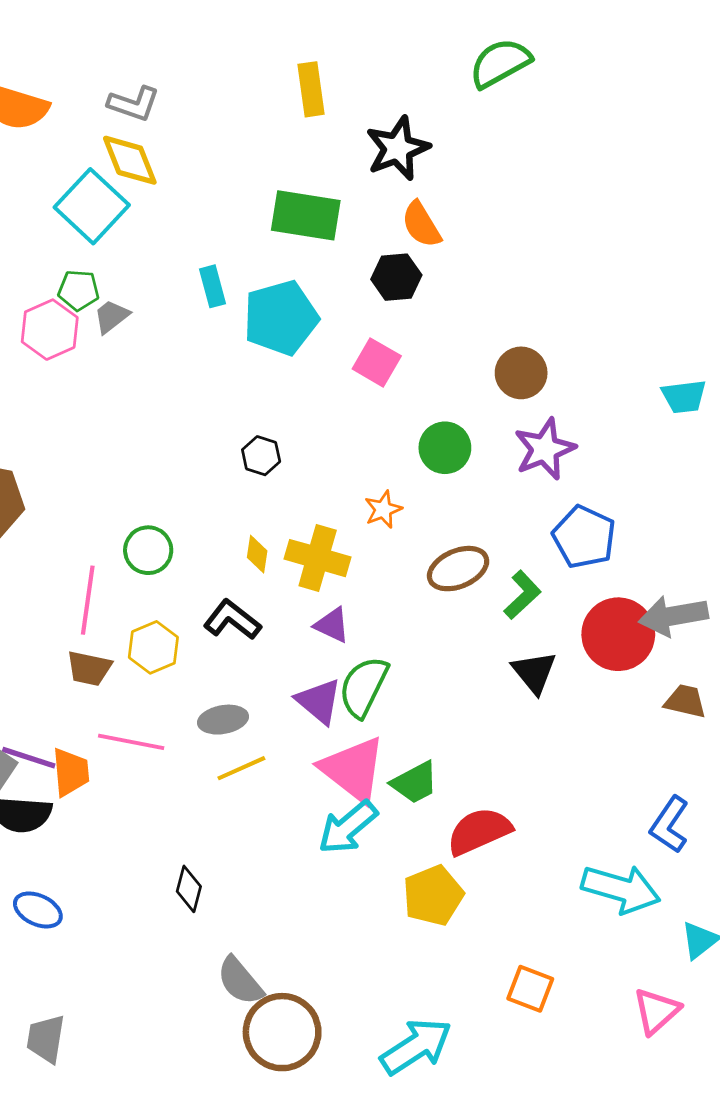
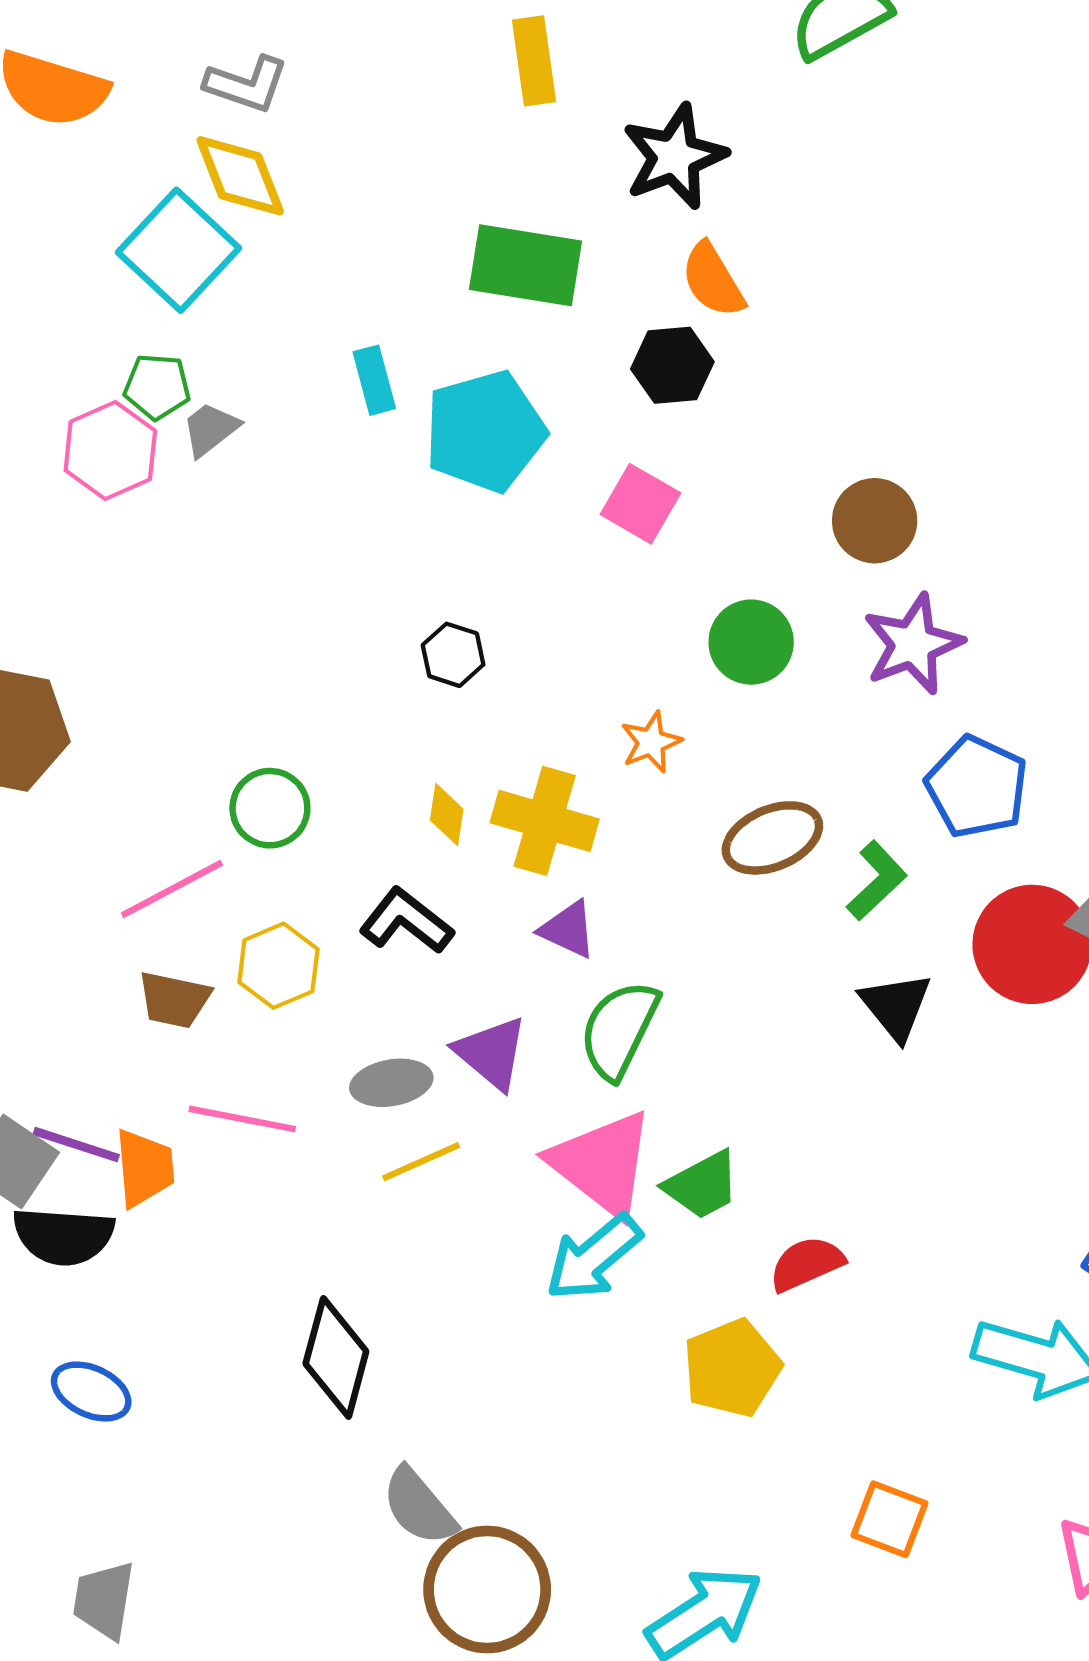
pink line: (88, 600) -> (172, 889), turned 54
purple triangle: (319, 701) -> (491, 1053), moved
red semicircle: (479, 831) -> (806, 1264), size x0.7
black diamond: (189, 889) -> (336, 1357), size x1.6

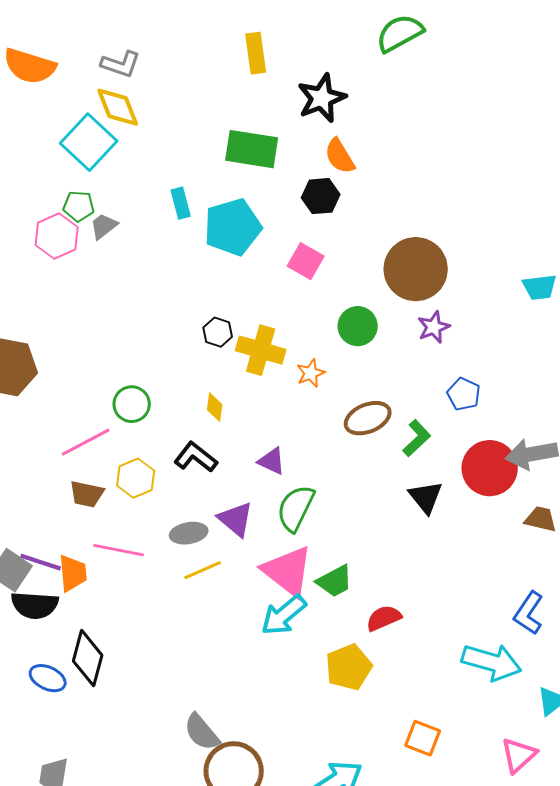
brown circle: (875, 521) -> (416, 269), size x1.6
purple star: (913, 644) -> (434, 327), size x0.7
blue pentagon: (977, 787) -> (464, 394), size x0.7
yellow cross: (545, 821) -> (261, 350), moved
black diamond: (336, 1357) -> (88, 658), moved

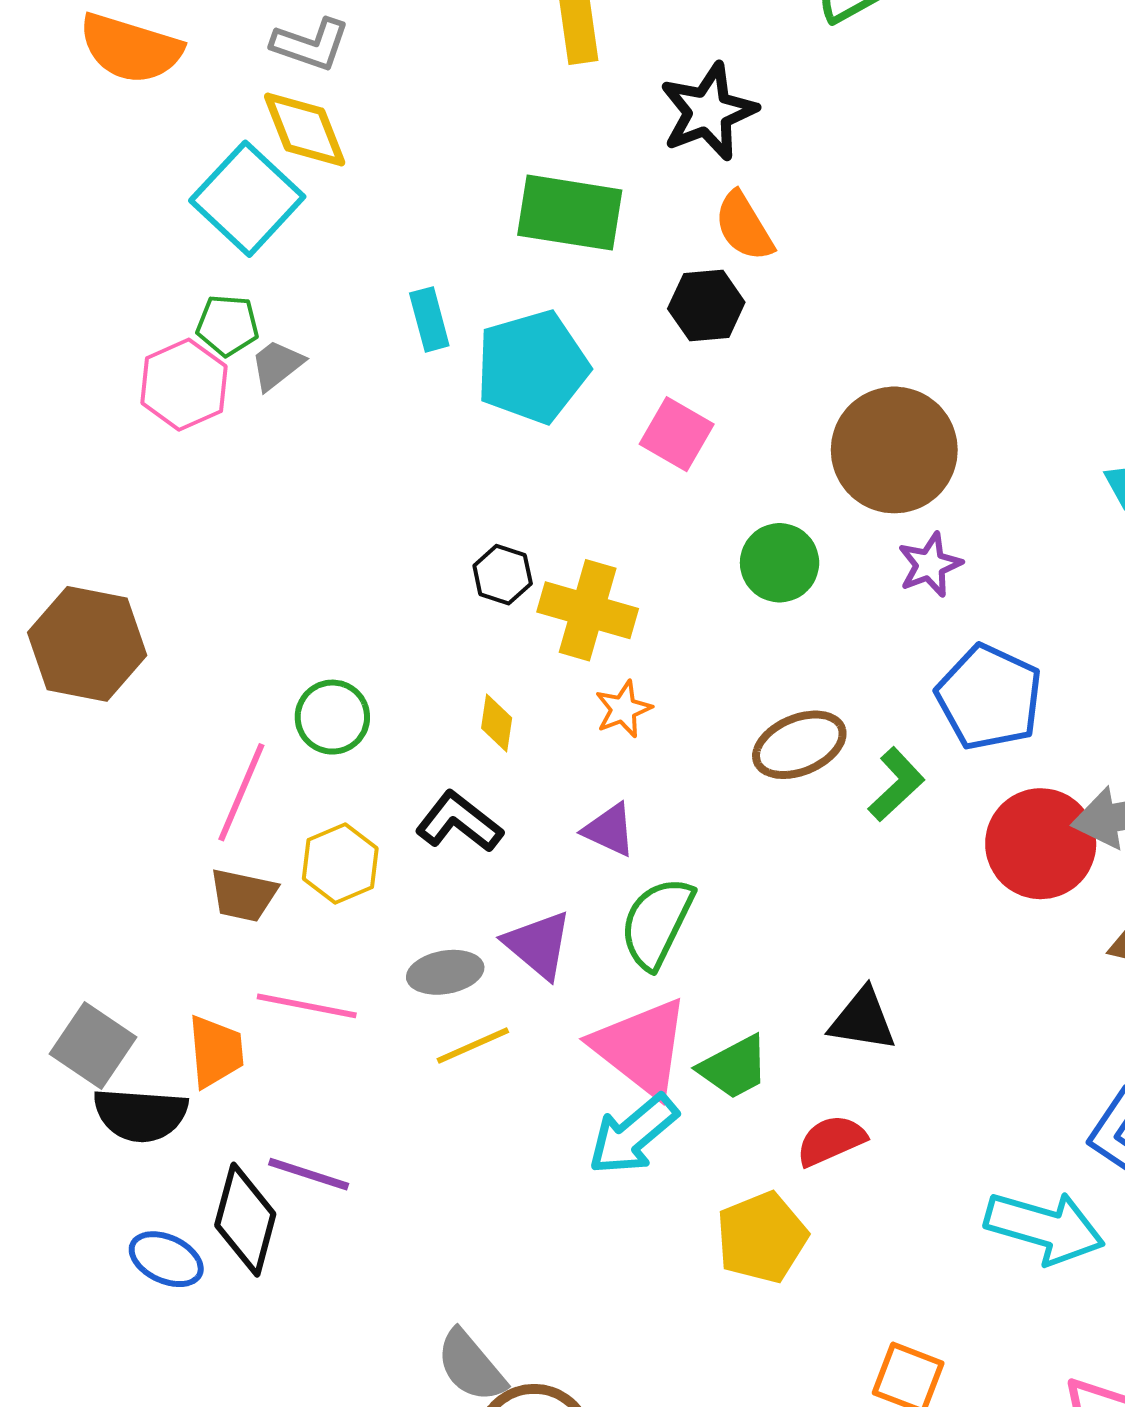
orange star: (311, 373) -> (623, 709), moved
blue pentagon: (464, 394) -> (989, 697), size x1.6
pink line: (86, 442) -> (241, 792), turned -39
black triangle: (426, 497) -> (863, 1020), moved, turned -42
purple line: (41, 562) -> (309, 1174), moved

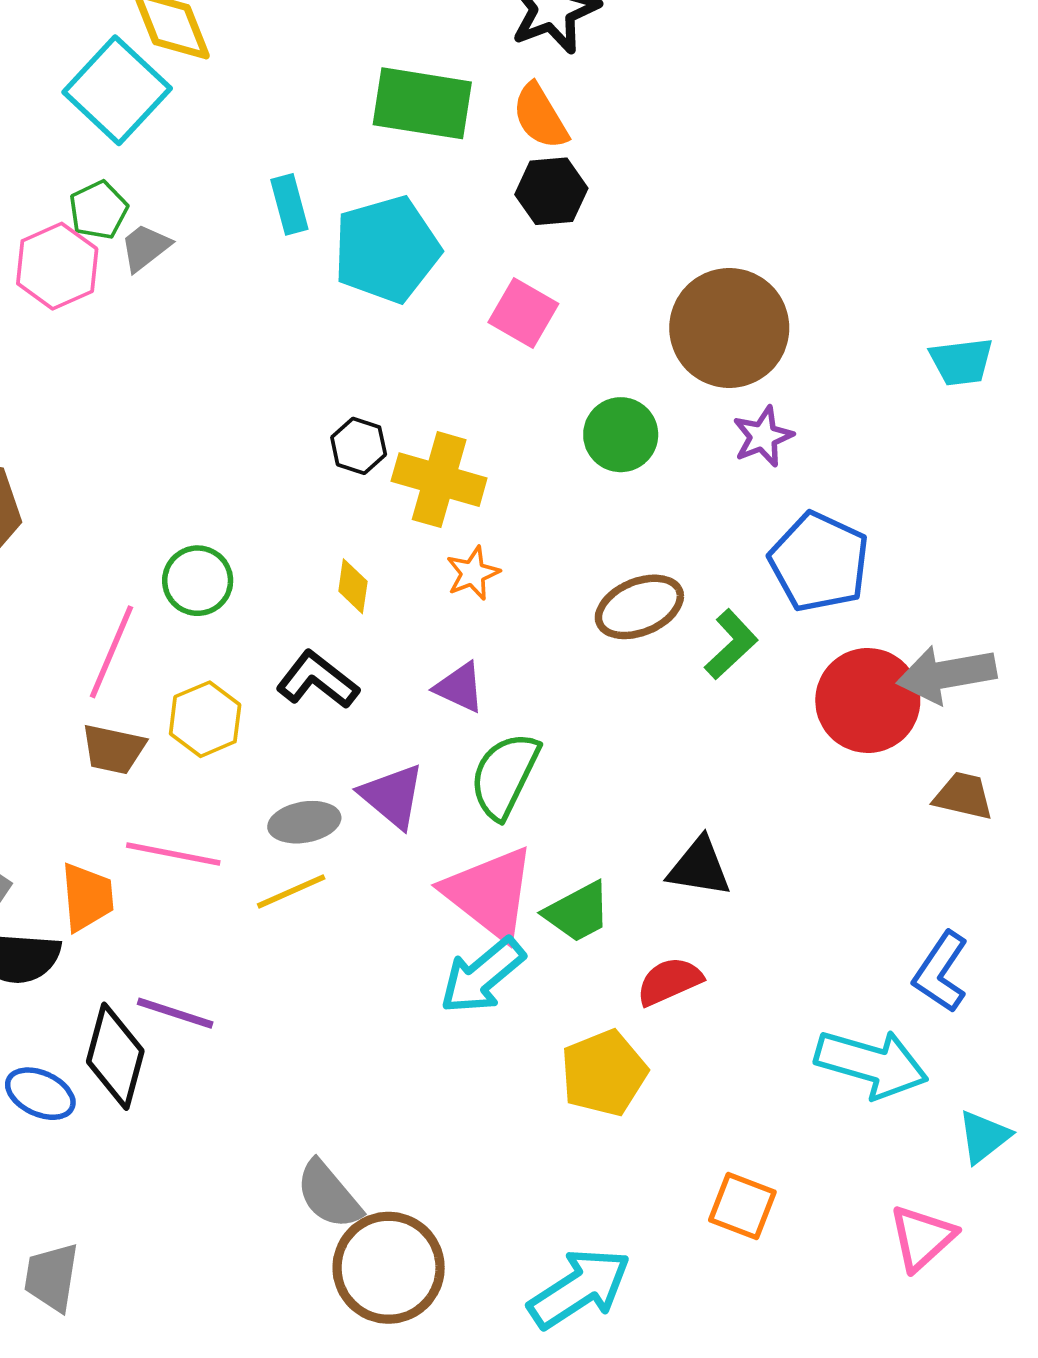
orange semicircle: (744, 226) -> (540, 116), moved
green pentagon: (228, 325) -> (98, 210), turned -30
yellow line: (473, 1046) -> (291, 891), moved

